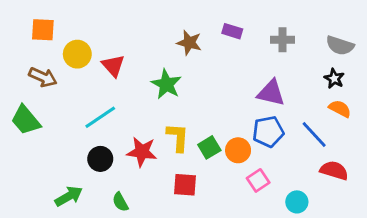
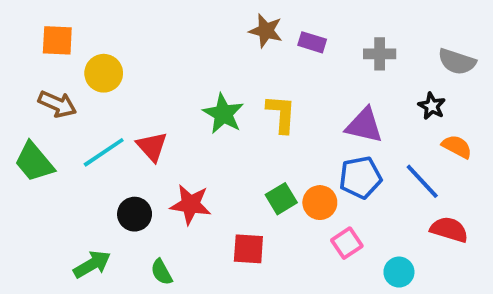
brown star: (189, 43) -> (266, 31), moved
red triangle: (113, 66) -> (152, 147), moved
black star: (334, 79) -> (432, 106), moved
cyan line: (100, 117) -> (104, 152), moved
yellow L-shape: (178, 137) -> (281, 114), moved

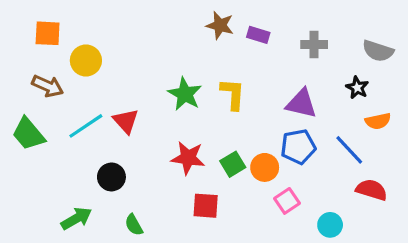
orange semicircle: (457, 147) -> (378, 121), turned 140
red star: (191, 204) -> (188, 158), moved

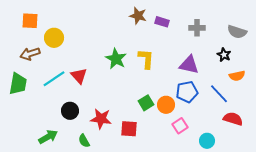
brown arrow: (48, 86) -> (30, 54), turned 138
green trapezoid: (28, 134) -> (18, 84), turned -130
red star: (188, 158) -> (101, 119), moved

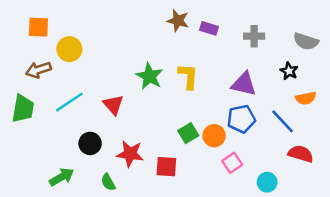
red triangle: (79, 76) -> (113, 105), moved

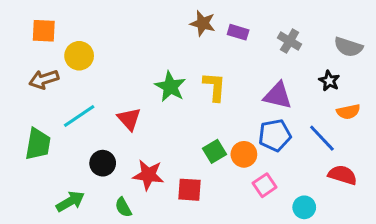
gray cross: (254, 36) -> (290, 41), turned 30
green trapezoid: (23, 109) -> (38, 144), moved

